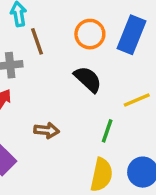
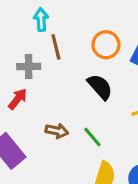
green line: (107, 131) -> (92, 137), moved, turned -65

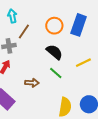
brown line: (56, 47) -> (24, 31), turned 56
green line: (92, 137) -> (56, 73), moved

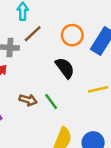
green line: (56, 73) -> (51, 101), moved

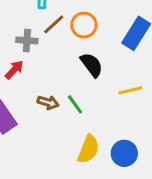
orange circle: (72, 35) -> (84, 25), moved

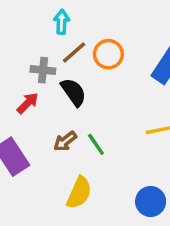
black semicircle: (92, 65) -> (74, 92), moved
brown arrow: (48, 102) -> (65, 141), turned 125
yellow semicircle: (88, 149) -> (79, 193), moved

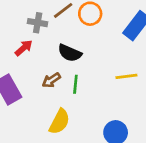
black semicircle: (74, 92) -> (70, 53), moved, turned 145
green line: (96, 144) -> (75, 84), turned 36

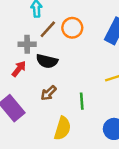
black semicircle: (70, 53) -> (47, 61), moved
green line: (75, 84) -> (82, 101), moved

